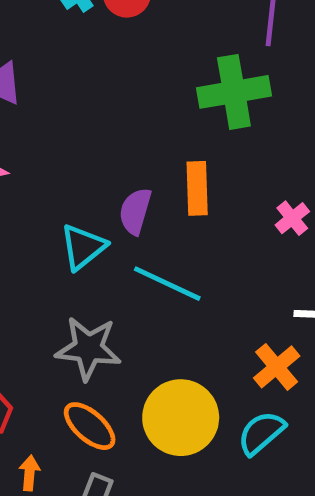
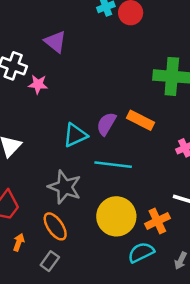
orange rectangle: (197, 188) -> (141, 120), turned -76
cyan line: (167, 284) -> (113, 165), turned -33
yellow circle: (181, 418) -> (116, 216), moved

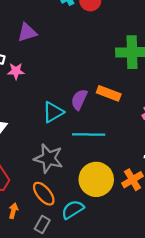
purple triangle: (55, 42) -> (27, 32), turned -50
cyan semicircle: (141, 252) -> (73, 210), moved

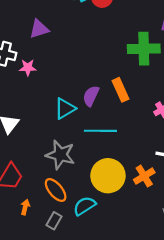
orange rectangle: (109, 93) -> (120, 90), turned 45

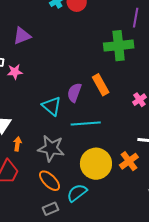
cyan triangle: (65, 109) -> (52, 106), turned -45
orange arrow: (25, 207) -> (17, 144), moved
gray rectangle: (54, 221) -> (51, 209), turned 42

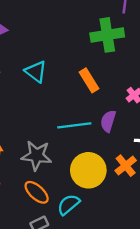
purple semicircle: (74, 93) -> (108, 121), moved
cyan triangle: (52, 106) -> (36, 72), moved

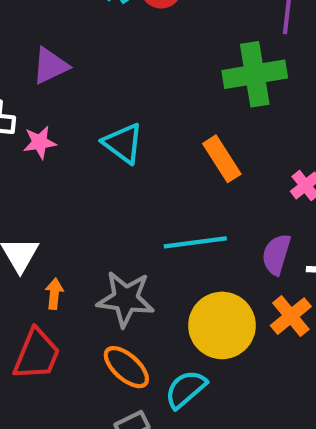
purple semicircle: (108, 121) -> (276, 254), moved

